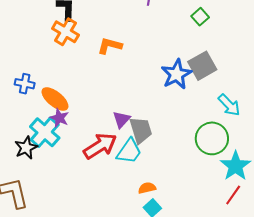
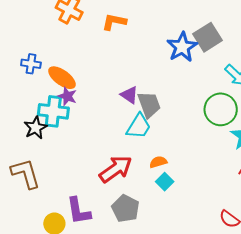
purple triangle: (121, 120) -> (129, 95), turned -36
cyan cross: (45, 132) -> (53, 111), turned -32
red arrow: (100, 146) -> (116, 169), moved

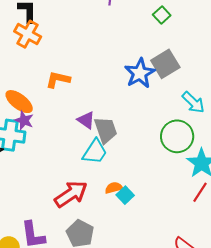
orange L-shape: (114, 22) -> (58, 80), moved
cyan square: (165, 182) -> (125, 195), moved

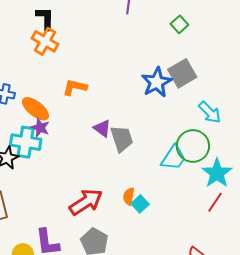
cyan trapezoid: (95, 152) -> (173, 158), moved
orange semicircle: (114, 188) -> (129, 196), turned -66

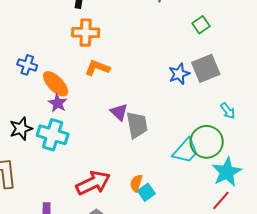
green square: (179, 24) -> (201, 25), moved
orange cross: (45, 41) -> (86, 33), moved, turned -36
blue star: (157, 82) -> (179, 74), size x0.7
cyan arrow: (210, 112) -> (228, 111), size x0.7
cyan cross: (26, 142) -> (53, 135), moved

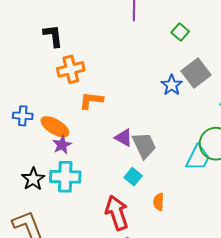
purple star: (58, 103) -> (62, 145), turned 30
red arrow: (93, 183) -> (117, 213), turned -68
cyan square: (146, 192) -> (133, 177), moved

